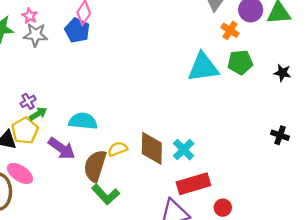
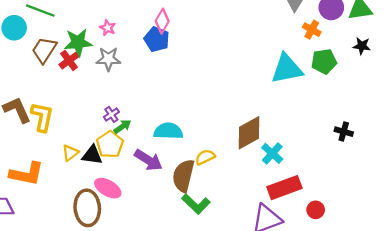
gray star: (36, 35) -> (108, 59), moved
black star: (282, 73) -> (362, 46), moved
black cross: (280, 135) -> (344, 132), moved
brown diamond: (152, 148) -> (249, 133), moved, turned 64

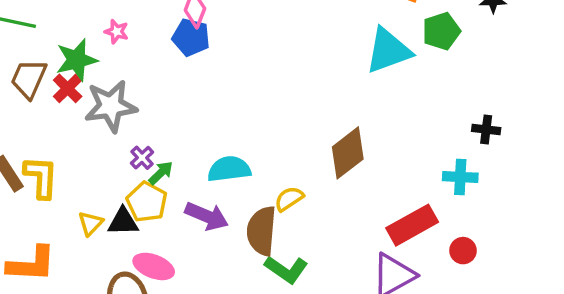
gray star: (108, 59) -> (111, 106), moved, size x1.4
cyan cross: (272, 153) -> (460, 177), moved, turned -30

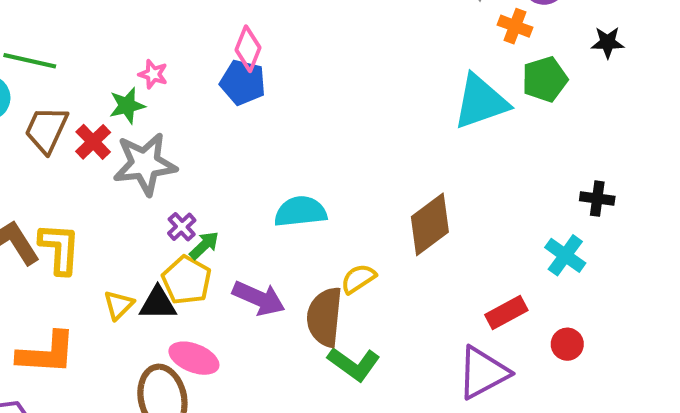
green star: (77, 60) -> (127, 106), moved, size x0.7
cyan semicircle: (229, 169) -> (300, 212), moved
cyan cross: (460, 177) -> (565, 255), turned 32
red rectangle: (412, 225) -> (506, 313), size x0.7

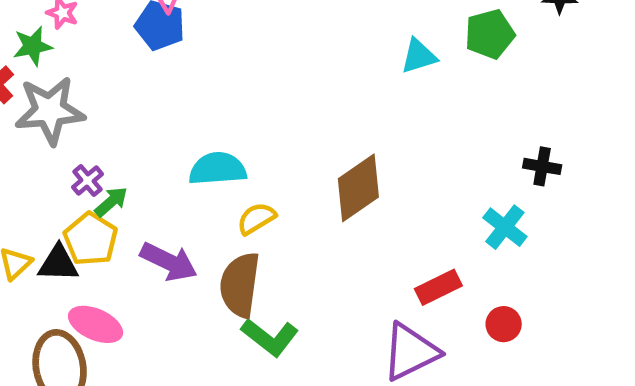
cyan triangle: (481, 102) -> (419, 56), size x0.6
yellow semicircle: (358, 279) -> (256, 218), moved

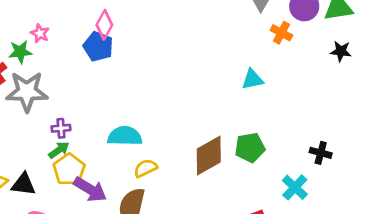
green pentagon: (490, 34) -> (250, 148), moved
purple cross: (87, 181) -> (61, 128), moved, turned 30
yellow pentagon: (91, 239) -> (69, 170), moved

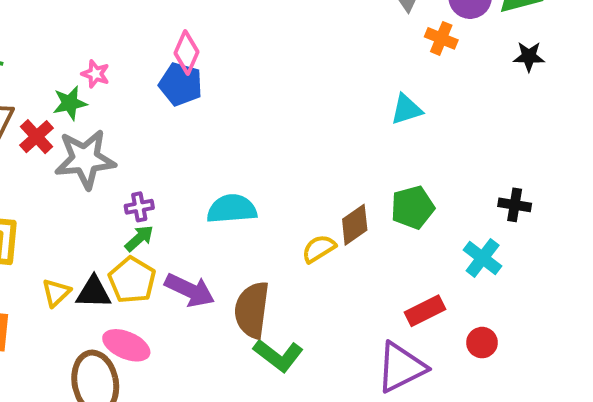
brown diamond: (209, 156) -> (355, 225), size x0.7
yellow semicircle: (145, 168) -> (319, 249), moved
yellow pentagon: (69, 170) -> (132, 280), moved

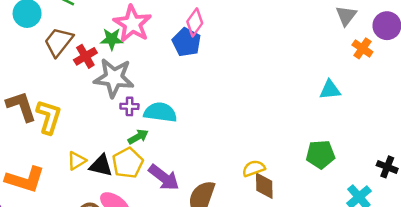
pink star: (95, 74) -> (132, 24), size x2.0
purple cross: (139, 207) -> (129, 106), moved
cyan semicircle: (232, 209) -> (160, 112), moved
brown diamond: (355, 225) -> (264, 186), moved, turned -68

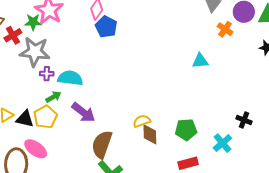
blue pentagon: (186, 42) -> (106, 27), moved
green pentagon: (320, 154) -> (186, 130), moved
purple arrow: (164, 177) -> (83, 112), moved

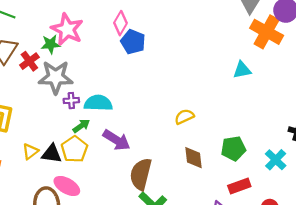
orange cross: (225, 29) -> (267, 32), size x1.8
yellow semicircle: (142, 121) -> (184, 117), moved

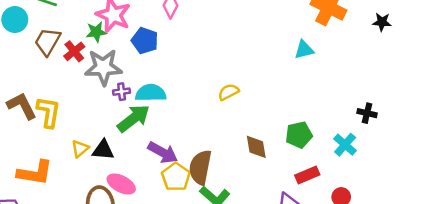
blue pentagon: (133, 42) -> (145, 41), moved
yellow semicircle: (184, 117) -> (229, 92), moved
green arrow: (81, 126) -> (134, 118), size x1.8
purple arrow: (117, 140) -> (163, 153), moved
yellow pentagon: (74, 149) -> (176, 177), moved

